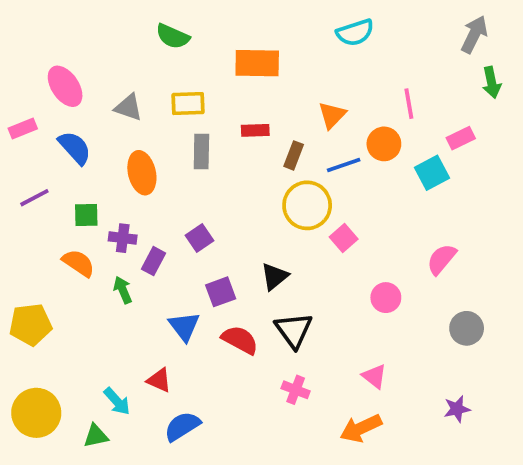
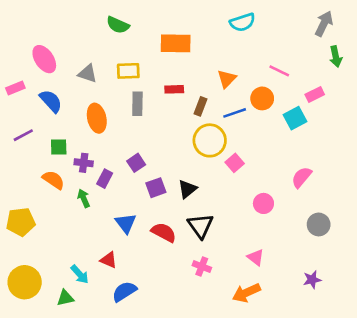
pink line: (409, 104) -> (279, 71), turned -54
purple square: (221, 292) -> (156, 188), moved

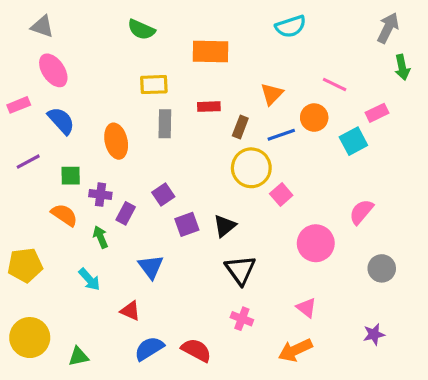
gray triangle: (88, 74) -> (42, 26), moved
pink circle: (263, 203) -> (316, 243), size x1.5
red semicircle: (164, 232) -> (196, 350), moved
cyan arrow: (80, 274) -> (89, 279), moved

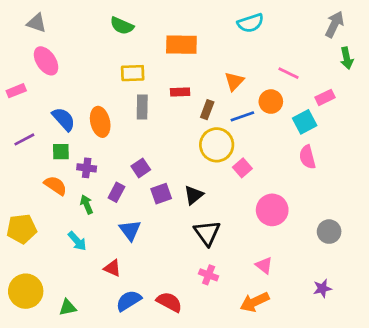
blue semicircle: (61, 121) -> (64, 119), moved
pink semicircle: (361, 212) -> (307, 157), moved, turned -55
purple rectangle: (126, 213) -> (116, 192), moved

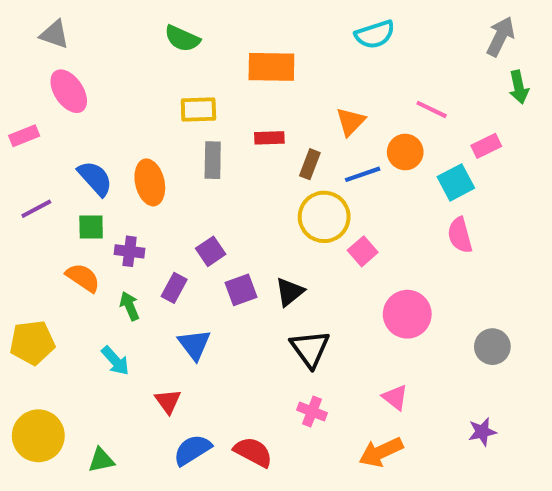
red triangle: (112, 268) -> (168, 401), turned 30

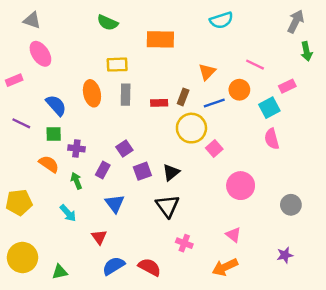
red rectangle: (269, 138) -> (159, 103), moved
orange ellipse: (150, 182) -> (92, 93), moved
purple line: (36, 209) -> (21, 123), turned 54
black triangle: (310, 349) -> (167, 206), moved

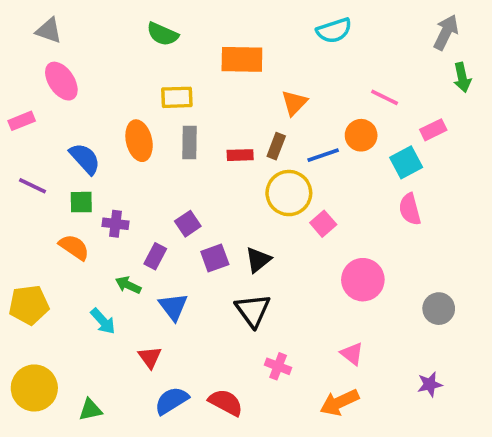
orange triangle: (207, 72) -> (294, 103), moved
green arrow: (76, 181) -> (128, 285), moved, turned -42

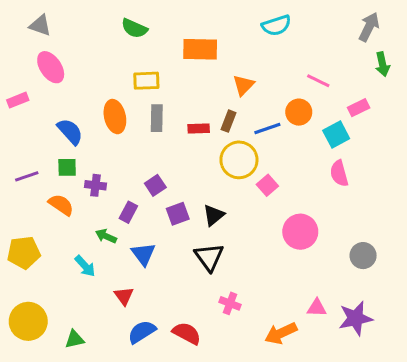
purple line: (32, 186) -> (27, 176), moved, turned -45
pink triangle: (352, 354) -> (317, 308), moved, turned -36
purple star: (430, 384) -> (356, 318), size x1.6

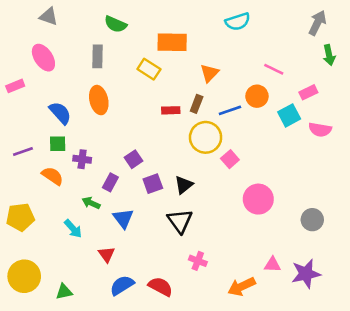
gray triangle: (40, 25) -> (49, 16), moved
yellow rectangle: (146, 81) -> (149, 69), moved, turned 35
gray rectangle: (157, 118) -> (97, 56), moved
pink semicircle: (339, 173) -> (320, 130), moved, turned -65

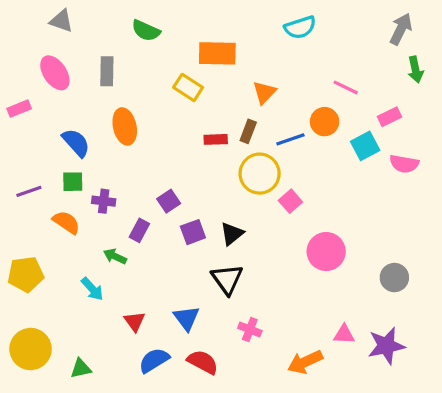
gray rectangle: (97, 56) -> (107, 71), moved
blue triangle: (123, 218) -> (186, 318), moved

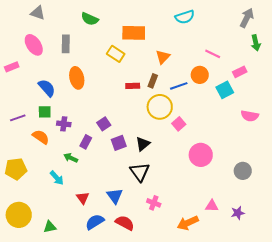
pink semicircle: (404, 164) -> (250, 116), moved
purple star: (386, 346) -> (238, 213), size x0.6

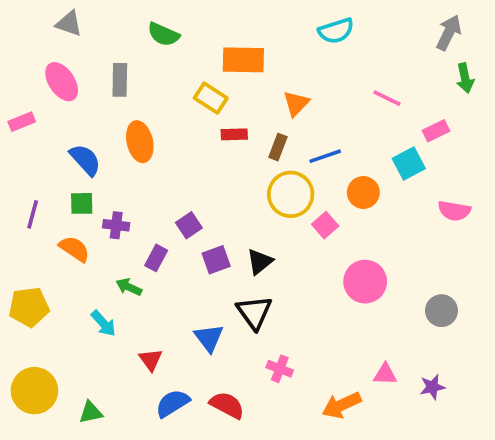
orange circle: (200, 75) -> (363, 193), moved
red rectangle: (133, 86) -> (234, 134), moved
purple line: (18, 118) -> (33, 214), turned -56
blue triangle: (115, 196) -> (209, 338), moved

